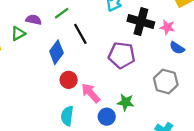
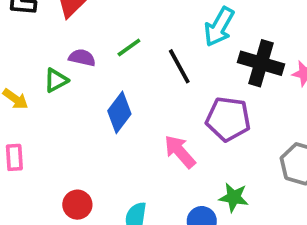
black line: (80, 34) -> (179, 66), moved
red circle: (69, 80) -> (77, 205), moved
pink arrow: (91, 93) -> (180, 152), moved

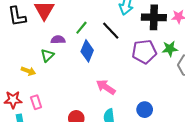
blue diamond: (119, 112) -> (87, 51), moved
pink arrow: (180, 152) -> (106, 87), moved
green star: (234, 197) -> (170, 49), moved

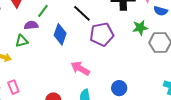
green line: (81, 28) -> (43, 11), moved
purple pentagon: (144, 52) -> (102, 34), moved
green triangle: (47, 55) -> (22, 41), turned 32

